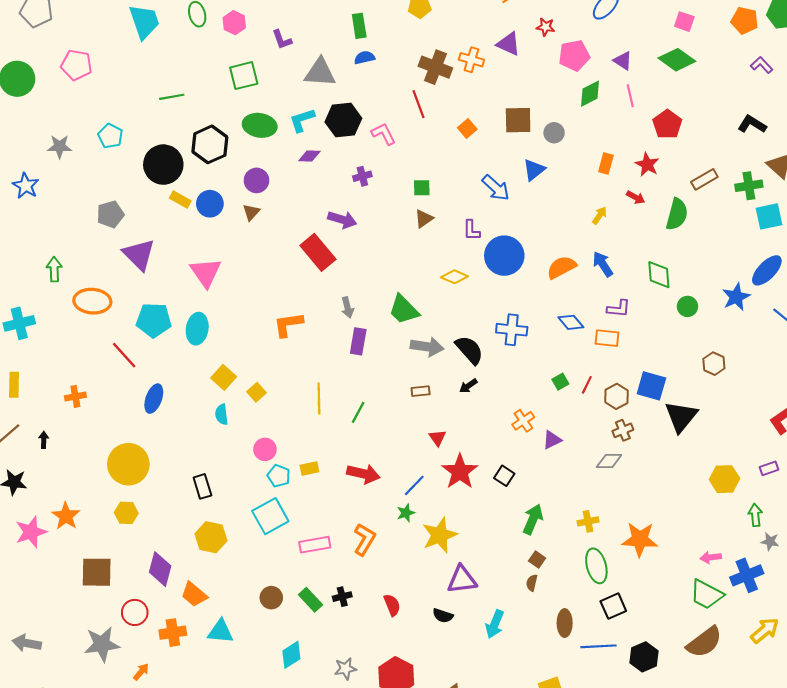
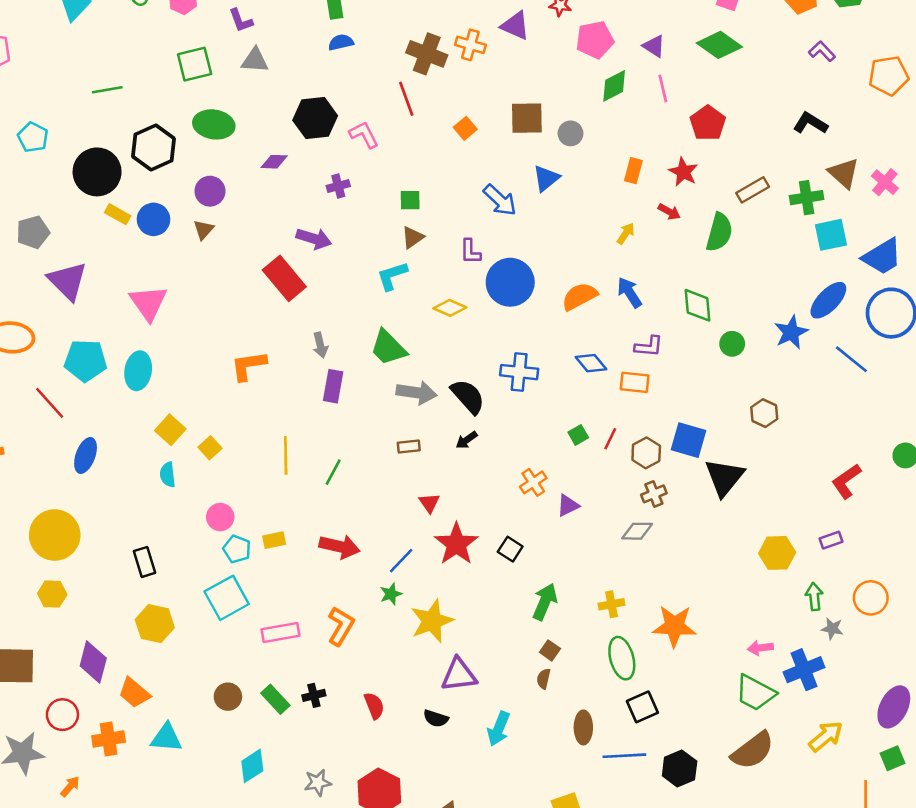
gray triangle: (320, 72) -> (255, 60), moved, size x0.7
cyan L-shape: (302, 120) -> (392, 276), moved

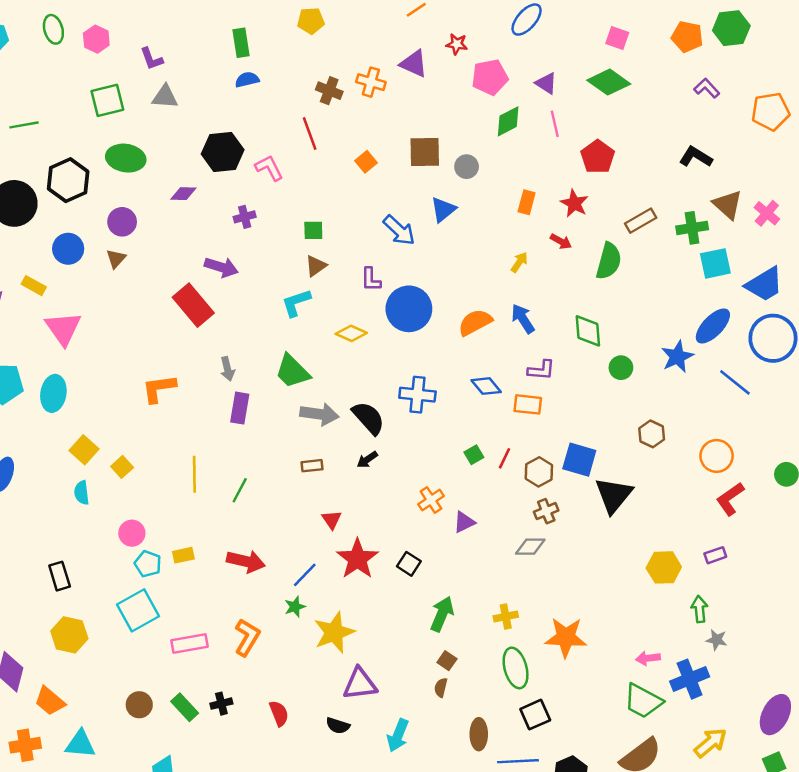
brown cross: (427, 54) -> (329, 91), size x0.7
yellow rectangle: (118, 214) -> (34, 286), moved
orange circle: (871, 598) -> (717, 456), moved

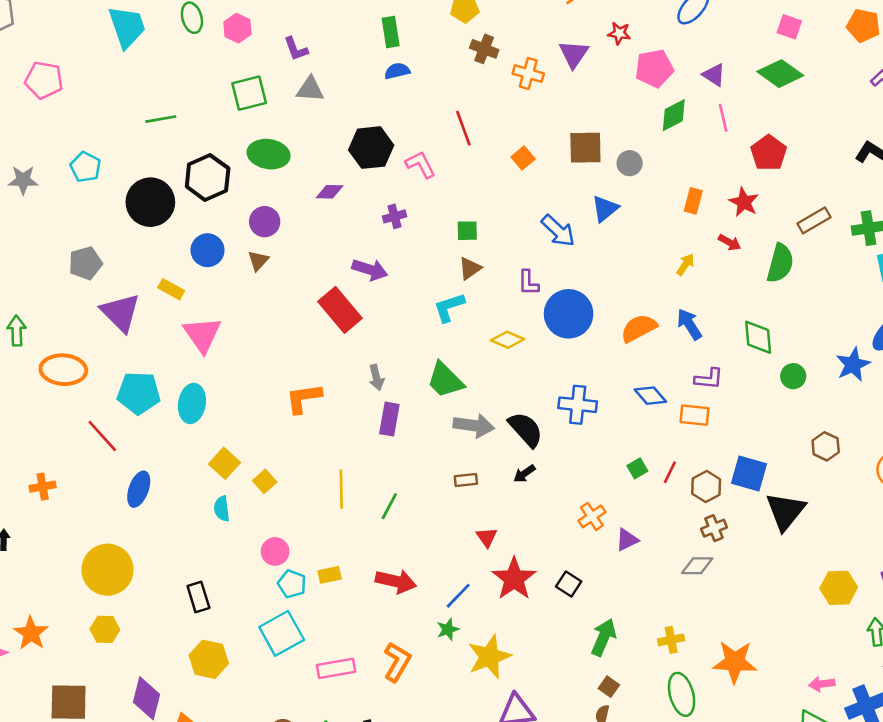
purple triangle: (414, 64) -> (574, 54), turned 40
brown cross: (329, 91) -> (484, 49), moved

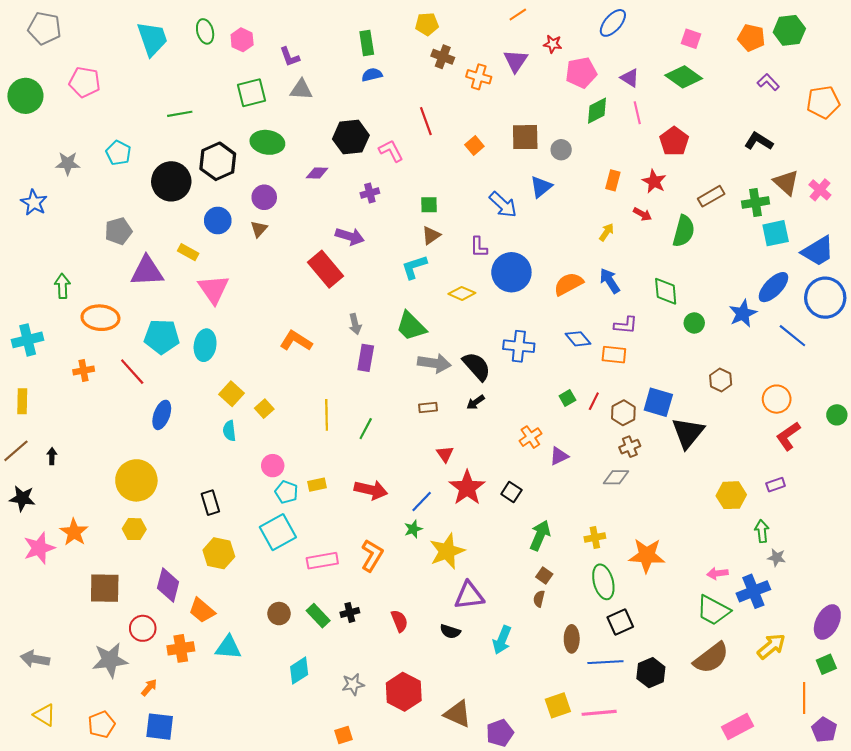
purple triangle: (121, 313) -> (147, 271), turned -48
orange L-shape: (304, 398) -> (296, 341), turned 40
orange cross: (43, 487) -> (84, 371), moved

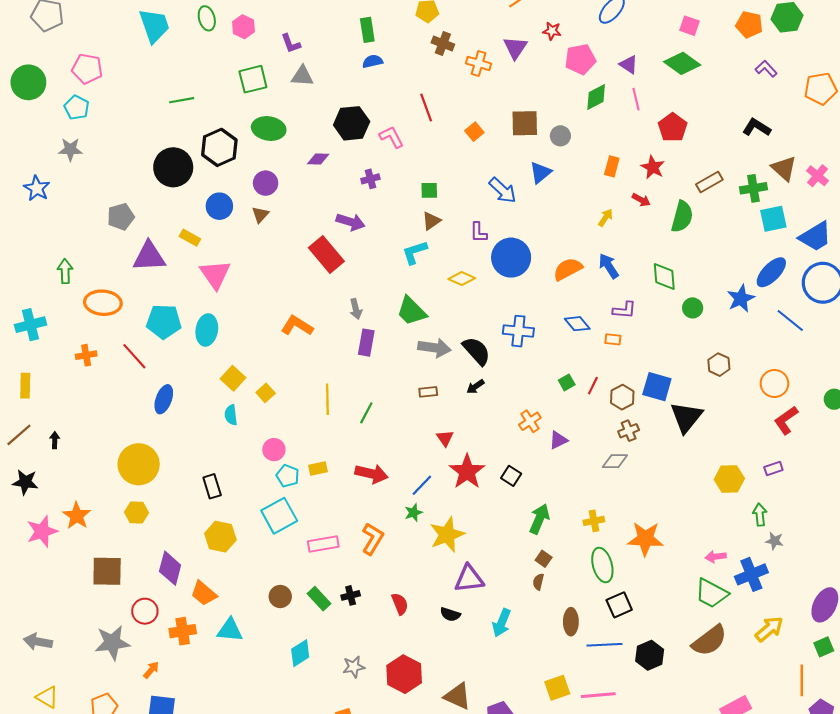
cyan pentagon: (118, 153) -> (77, 108), moved
orange rectangle: (614, 355) -> (613, 339), size x0.7

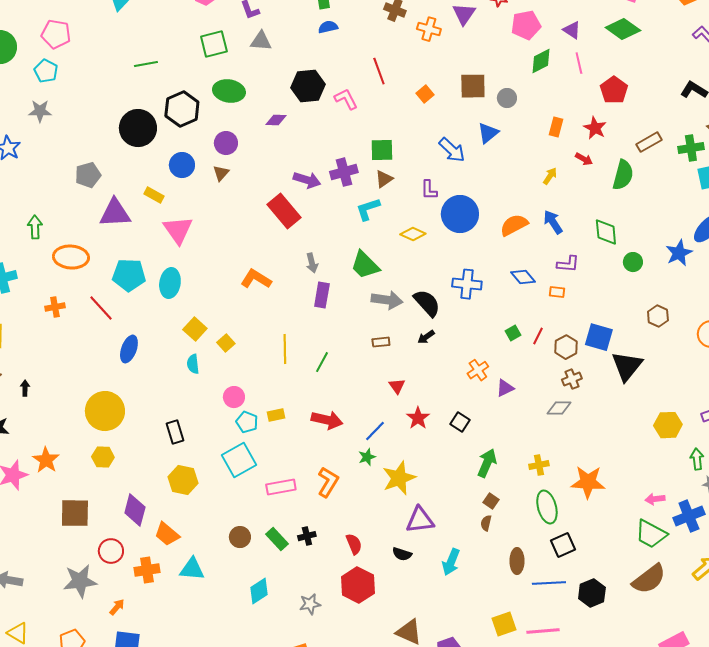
purple cross: (370, 179) -> (344, 172), moved, size x1.5
green square: (429, 190) -> (382, 150), size x1.4
red star: (467, 472) -> (418, 418), size x0.7
red hexagon: (404, 674) -> (358, 585), moved

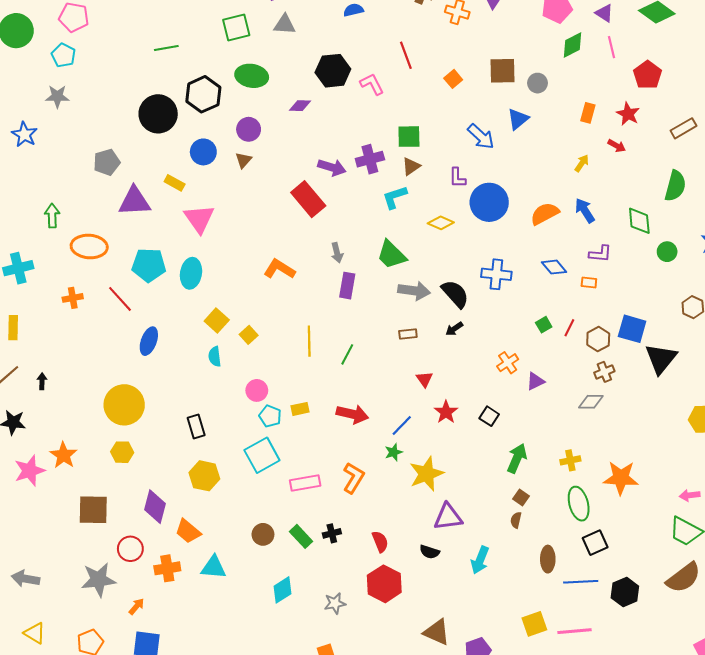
green semicircle: (623, 175) -> (675, 186), moved

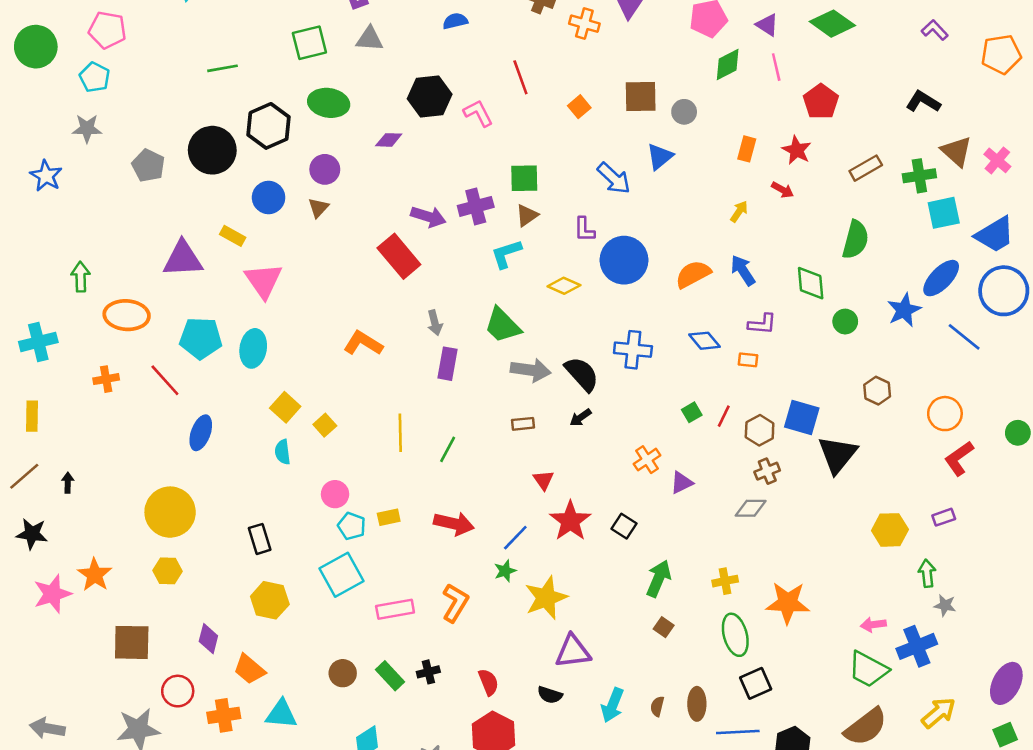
gray pentagon: (107, 162) -> (148, 166), moved, turned -30
red star: (446, 412) -> (570, 521), size x1.4
purple diamond: (155, 507) -> (208, 639), size x0.7
brown semicircle: (516, 520) -> (657, 706), moved

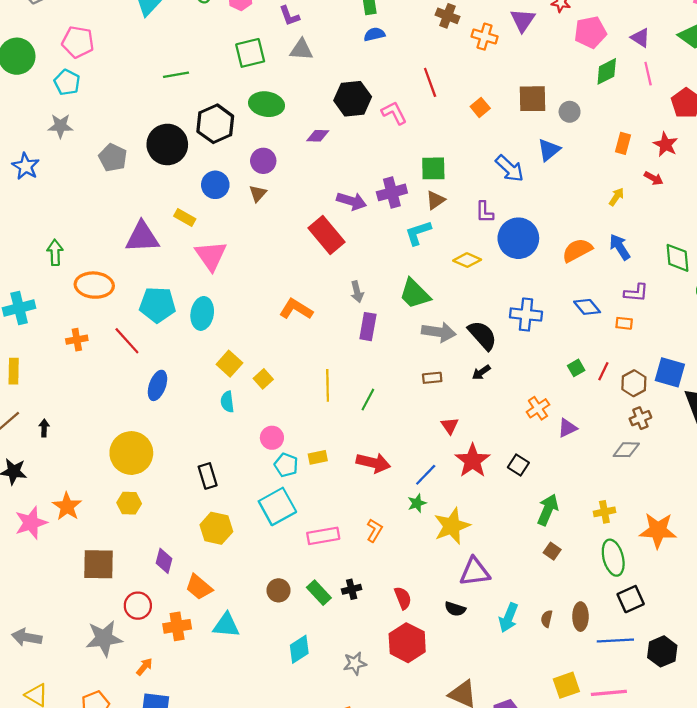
orange L-shape: (455, 603) -> (374, 530), size x0.7

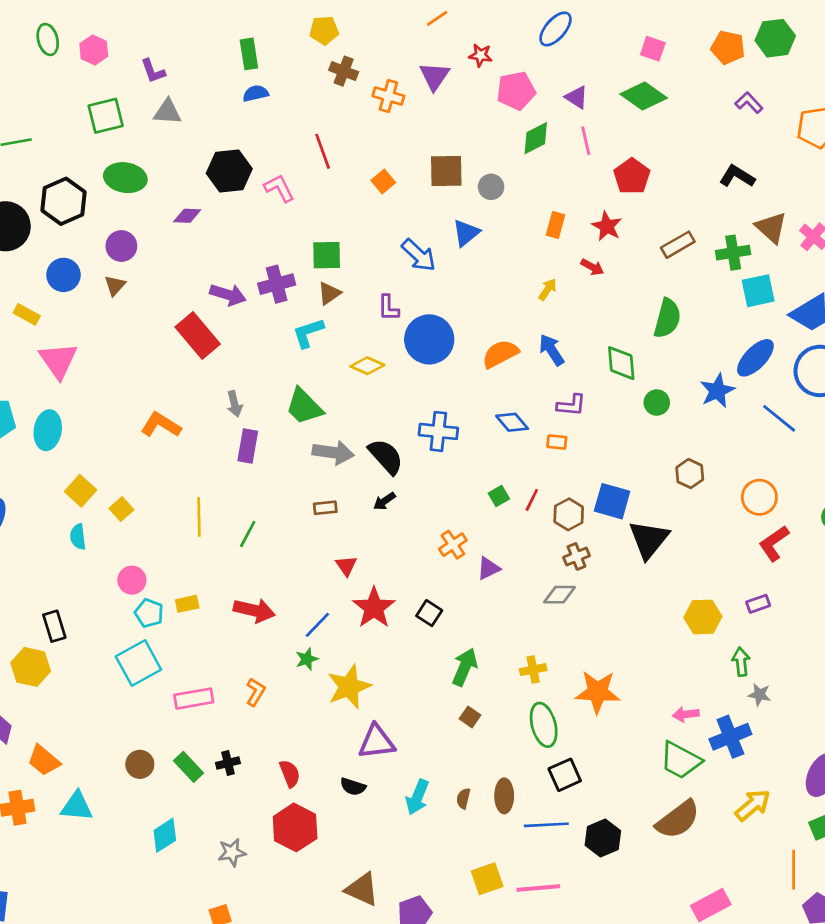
yellow hexagon: (216, 528) -> (31, 667), moved

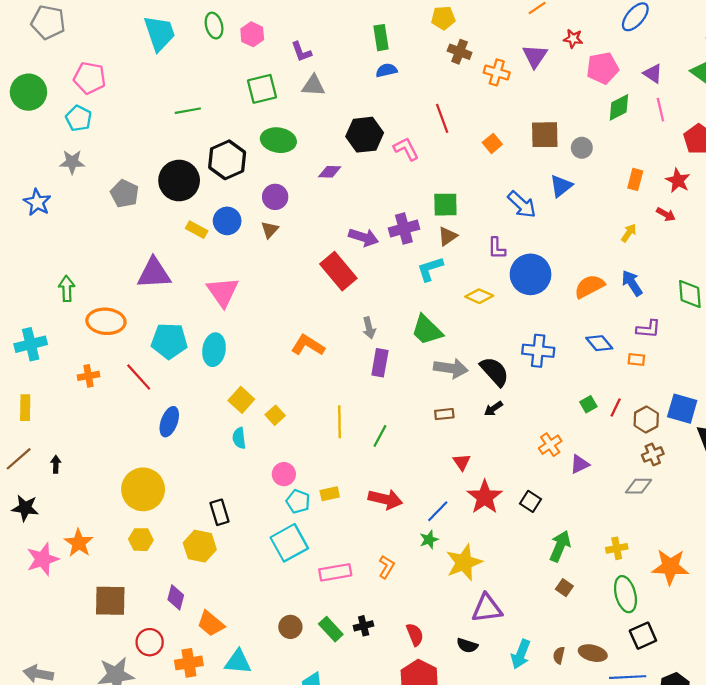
yellow rectangle: (27, 314) -> (197, 230), moved
brown ellipse: (504, 796) -> (593, 653), turned -76

